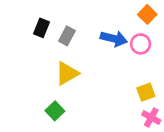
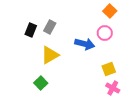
black rectangle: (42, 28) -> (31, 30), moved
blue arrow: (114, 39) -> (85, 44), moved

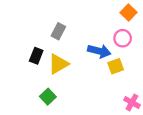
black rectangle: (31, 30) -> (36, 56), moved
yellow square: (109, 69) -> (116, 66), moved

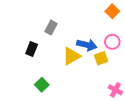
pink circle: (123, 38) -> (112, 42), moved
yellow triangle: (58, 64) -> (71, 56), moved

